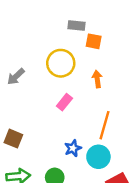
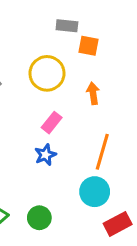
blue star: (73, 148) -> (45, 155), moved

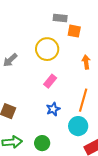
orange arrow: (93, 93) -> (86, 62), moved
blue star: (45, 155) -> (53, 109), moved

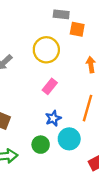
cyan circle: (78, 126) -> (69, 139), moved
green circle: (42, 143) -> (41, 145), moved

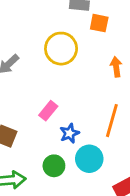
pink rectangle: (50, 86) -> (48, 111), moved

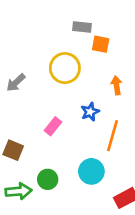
blue star: (69, 133) -> (90, 112), moved
green circle: (54, 166) -> (48, 179), moved

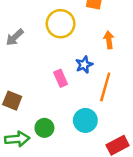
pink rectangle: (53, 126) -> (61, 78), moved, turned -63

